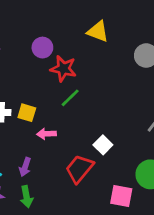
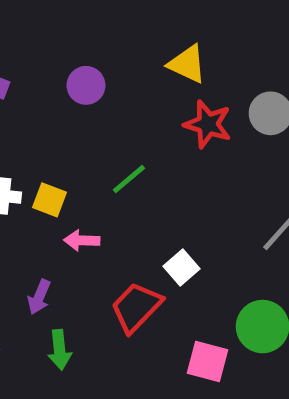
red star: (63, 69) -> (208, 124), moved
green arrow: (26, 197) -> (60, 350), moved

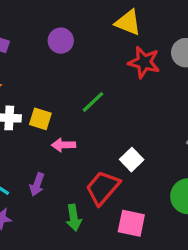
green arrow: (60, 350) -> (74, 218), moved
pink square: (208, 361) -> (131, 223), moved

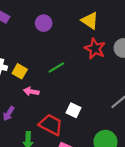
white square: (132, 160) -> (74, 110), turned -32
red trapezoid: (103, 188) -> (51, 125), turned 65

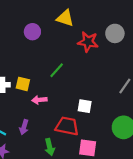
yellow triangle: (90, 21) -> (65, 18), moved

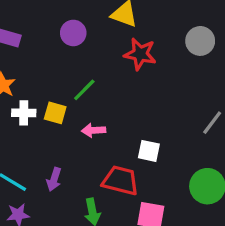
red star: (88, 42) -> (140, 54), moved
green line: (57, 70) -> (84, 90), moved
pink arrow: (39, 100) -> (94, 130), moved

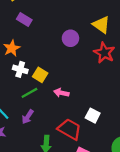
purple circle: (73, 33) -> (70, 38), moved
green line: (84, 90) -> (29, 93), moved

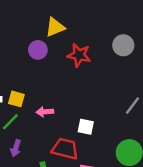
yellow triangle: (101, 25) -> (55, 27), moved, turned -42

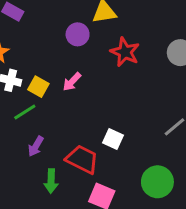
pink arrow: (45, 112) -> (72, 82), moved, turned -56
purple arrow: (16, 148) -> (36, 146), moved

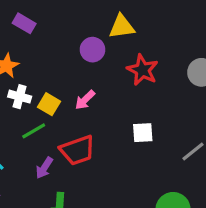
white square: (113, 139) -> (143, 133), moved, turned -30
red trapezoid: (82, 159) -> (77, 150), moved, turned 132

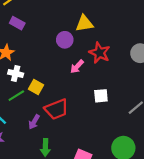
pink arrow: (85, 100) -> (77, 67), moved
yellow square: (49, 104) -> (36, 87), moved
green line: (34, 131) -> (16, 96), moved

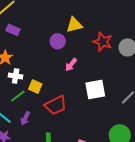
red star: (99, 53) -> (103, 42), moved
white square: (101, 96) -> (95, 89), size x1.5
purple arrow: (34, 122) -> (25, 118), moved

